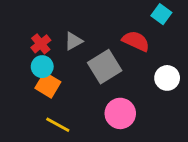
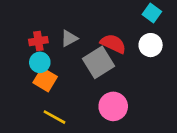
red semicircle: (136, 41) -> (113, 44), moved
red cross: (41, 44) -> (38, 41), turned 30
white circle: (167, 78) -> (151, 45), moved

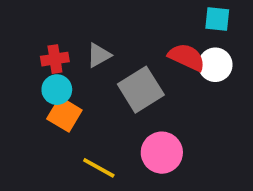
cyan square: (152, 13) -> (217, 19), turned -30
red semicircle: (113, 44) -> (187, 57), moved
yellow line: (54, 117) -> (99, 168), moved

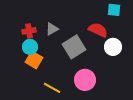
white circle: (215, 65) -> (113, 47), moved

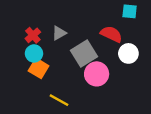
red cross: (29, 31) -> (33, 35), turned -32
pink circle: (85, 80) -> (97, 74), moved

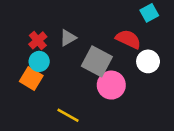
cyan square: (130, 11) -> (149, 13), turned -35
gray square: (84, 53) -> (97, 61), turned -30
orange square: (39, 68) -> (31, 78), moved

